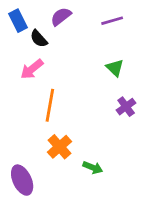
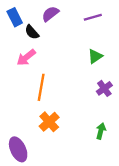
green triangle: (115, 68) -> (95, 56), turned 42
green arrow: (93, 168) -> (101, 131), moved, turned -98

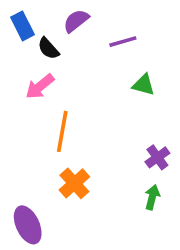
purple line: (93, 17) -> (123, 42), moved
green triangle: (95, 56) -> (144, 85), turned 49
purple cross: (104, 88) -> (157, 157), moved

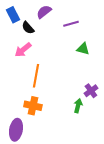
orange cross: (74, 183) -> (33, 106), moved, turned -36
green arrow: (152, 197) -> (78, 106), moved
purple ellipse: (28, 225) -> (16, 130), turned 35

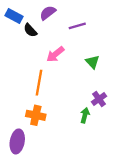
blue rectangle: (13, 15) -> (14, 16), turned -35
green triangle: (83, 49) -> (92, 62), moved, turned 32
pink arrow: (23, 50) -> (55, 54), moved

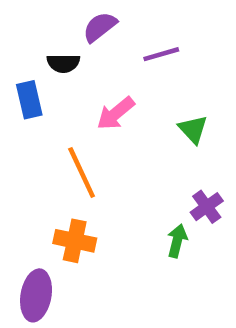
blue rectangle: (14, 16) -> (29, 100), moved, turned 49
black semicircle: (30, 30) -> (63, 63), turned -48
orange line: (39, 83) -> (82, 173), turned -35

